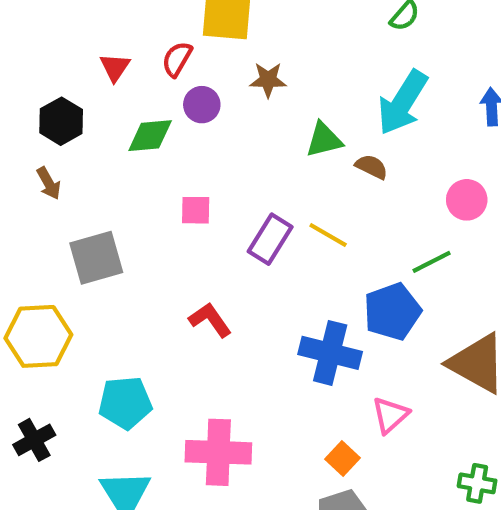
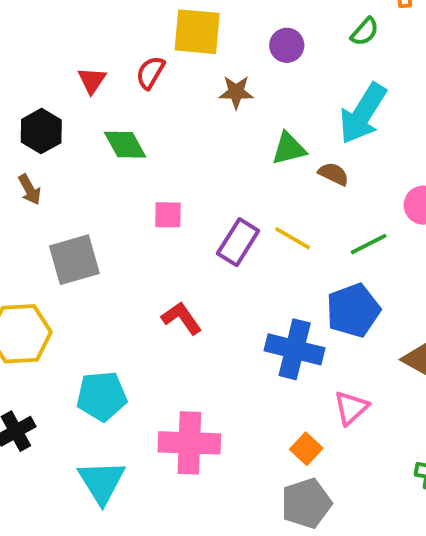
purple circle: (202, 105) -> (287, 45), moved
green diamond: (150, 136) -> (125, 145), turned 66
green line: (432, 262) -> (369, 244), moved

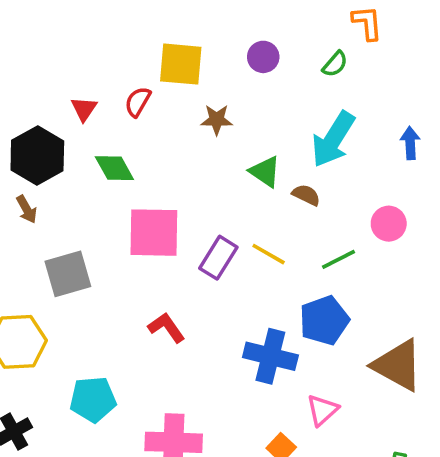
purple circle: (287, 45) -> (263, 57), moved
black hexagon: (41, 131) -> (37, 155), size x1.4
green triangle: (289, 149) -> (265, 172), turned 48
pink square: (168, 215) -> (154, 233), size x2.0

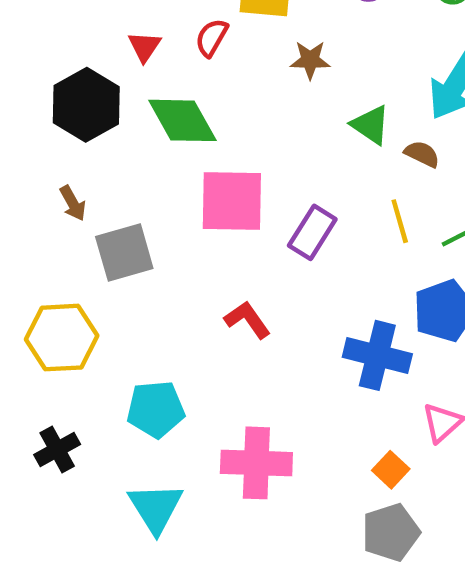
green diamond: (114, 168) -> (183, 120), size x1.4
brown arrow: (27, 209) -> (73, 203), moved
yellow line: (269, 254) -> (400, 221), moved, turned 44

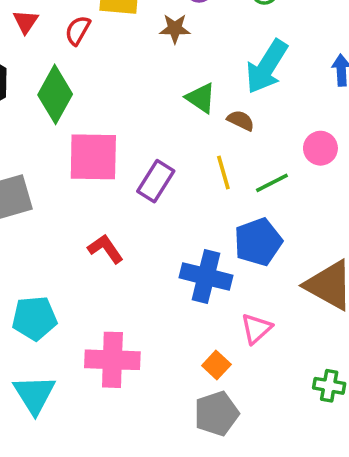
red triangle: (144, 47) -> (26, 22), moved
brown star: (310, 60) -> (175, 29), moved
green diamond: (183, 120) -> (55, 94), turned 58

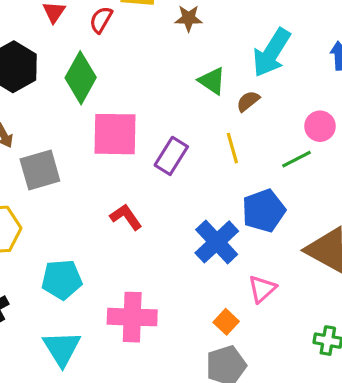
brown semicircle: (241, 120) -> (248, 101), turned -65
green line: (272, 183) -> (297, 159), moved
blue cross: (206, 277) -> (217, 242), turned 33

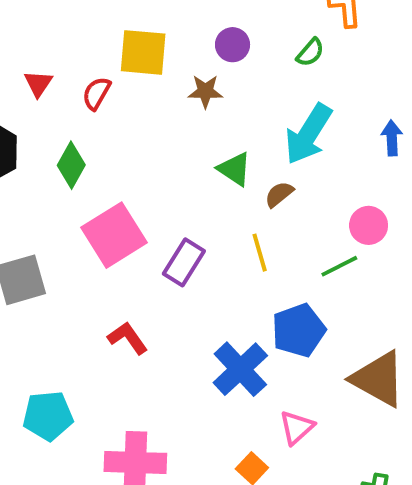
green diamond: (81, 78) -> (71, 165), size x0.7
pink square: (115, 134) -> (114, 235), turned -33

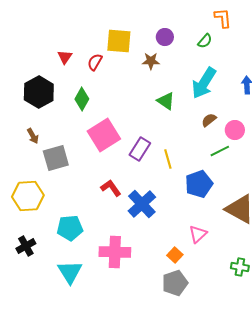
brown semicircle: (279, 194) -> (209, 120), moved
yellow line: (260, 253) -> (168, 159), moved
blue cross: (240, 369) -> (142, 204), moved

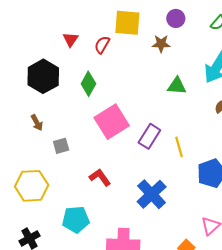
green triangle: (166, 101) -> (177, 86), turned -30
gray square: (56, 158) -> (61, 146), size x0.6
red L-shape: (111, 188) -> (100, 177), moved

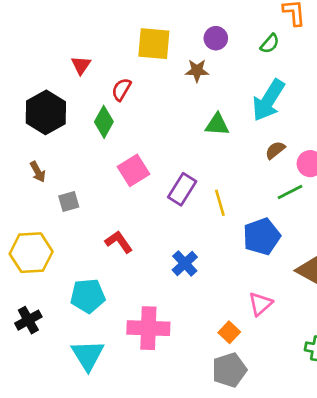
red semicircle: (102, 45) -> (121, 89), moved
pink square: (112, 122) -> (134, 170), size x0.7
blue cross: (152, 194) -> (185, 263), size x0.7

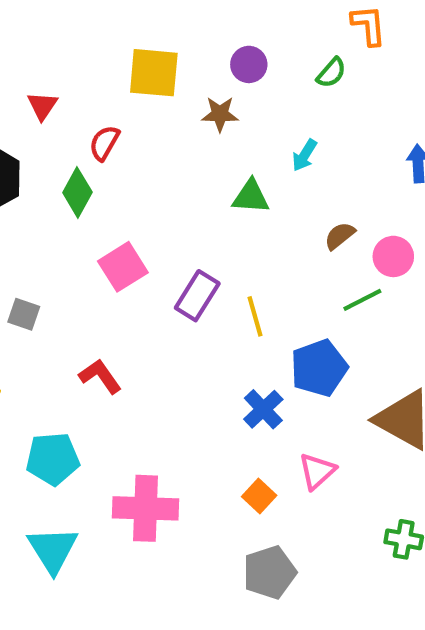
cyan arrow: (268, 100) -> (305, 155), moved, size x0.5
gray square: (69, 201) -> (24, 314), turned 35
blue cross: (185, 263) -> (263, 409), moved
orange square: (229, 332) -> (259, 496), moved

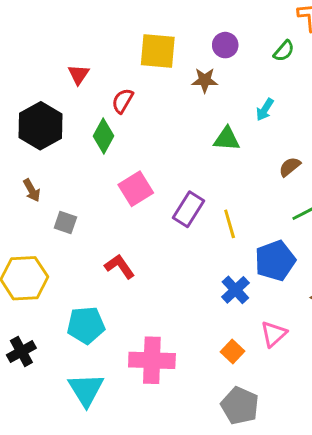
gray pentagon: (269, 572) -> (240, 406), turned -30

